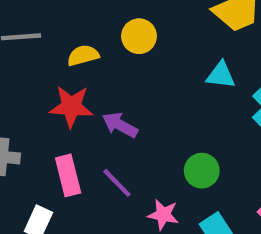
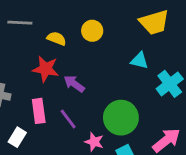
yellow semicircle: (83, 55) -> (57, 39), turned 30
green circle: (202, 171) -> (121, 118), size x1.6

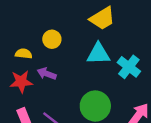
cyan triangle: (140, 61) -> (98, 54), size x1.5
purple arrow: (74, 84) -> (47, 74), moved

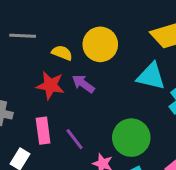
yellow circle: (52, 39) -> (100, 44), size x1.5

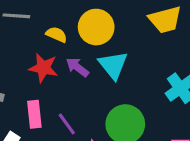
cyan triangle: (151, 76) -> (113, 65), moved, turned 36

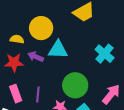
cyan triangle: (113, 65) -> (58, 50), turned -35
purple line: (67, 124) -> (38, 95), turned 56

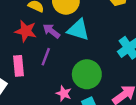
purple line: (38, 95) -> (46, 57), moved

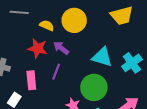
cyan triangle: (78, 30) -> (102, 57), moved

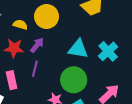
purple arrow: (61, 48) -> (37, 45), turned 98

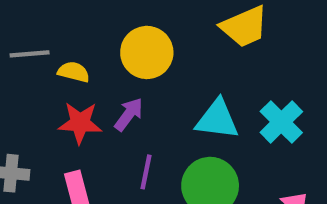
yellow semicircle: (20, 25) -> (74, 72), moved
purple line: (35, 69) -> (146, 172), moved

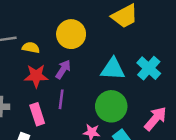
purple line: (146, 172) -> (61, 99), moved

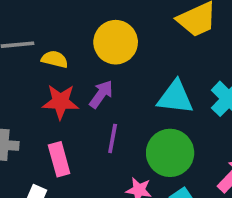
purple line: (61, 99) -> (113, 138), moved

